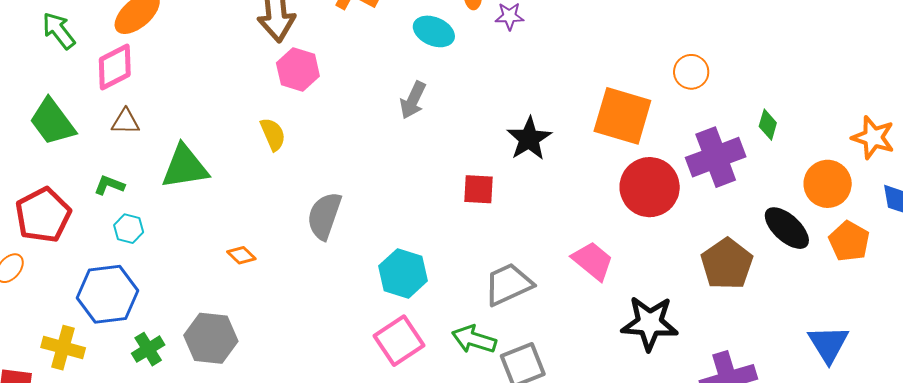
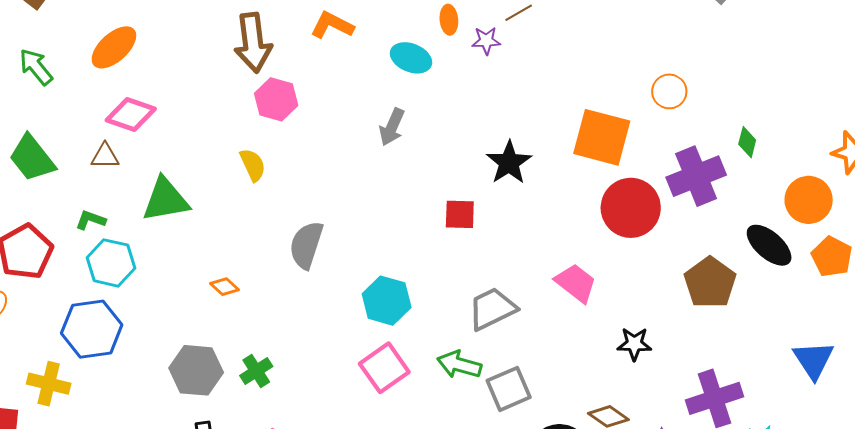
pink diamond: (115, 67) -> (131, 115), moved, turned 48
cyan hexagon: (129, 229) -> (111, 263), size x1.6
black star: (650, 323) -> (634, 344), size x0.6
green cross: (148, 349) -> (256, 371), moved

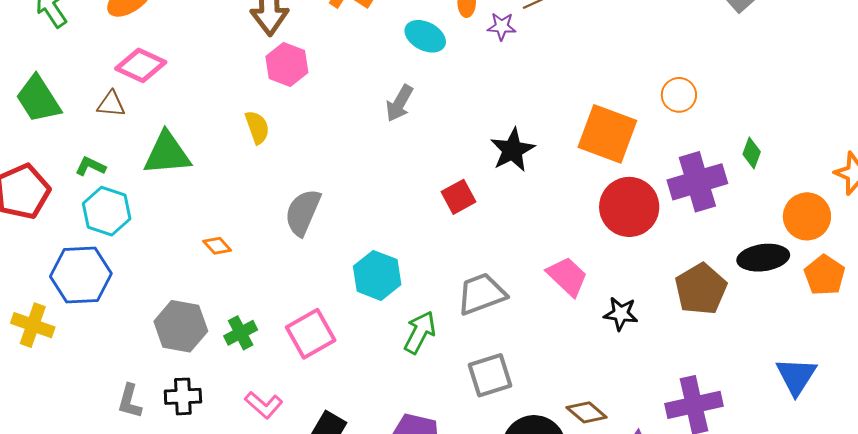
red square: (460, 214) -> (459, 197), turned -36
black ellipse: (769, 245) -> (763, 258), turned -54
black star: (634, 344) -> (621, 314), moved
green arrow: (459, 365) -> (420, 332), moved, turned 96
pink square: (384, 368) -> (311, 334), moved

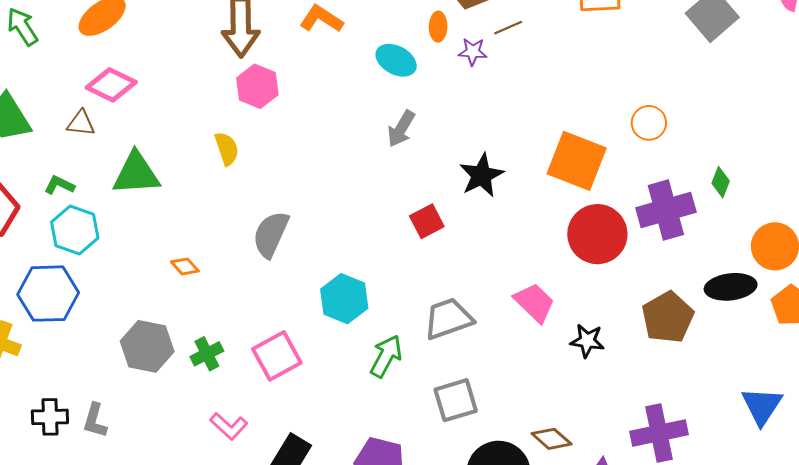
gray arrow: (399, 103) -> (401, 129), moved
black cross: (183, 396) -> (50, 417), moved

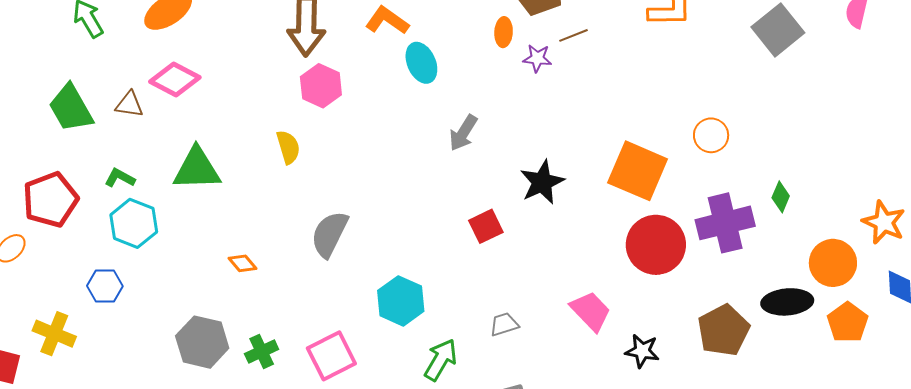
cyan ellipse: (396, 60) -> (421, 63), moved, turned 36
brown triangle: (81, 123) -> (129, 104), moved
blue hexagon: (48, 294) -> (105, 286), size x0.6
gray trapezoid: (448, 319) -> (504, 324), size x0.6

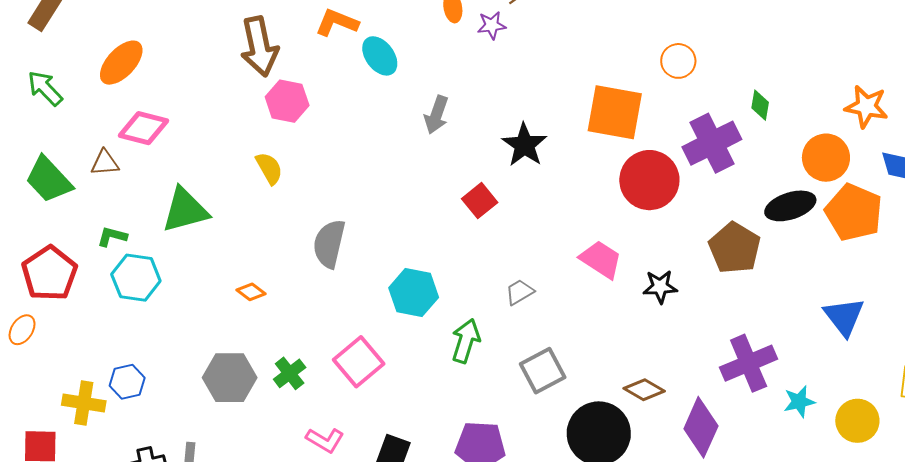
blue hexagon: (105, 286) -> (127, 382), moved
orange pentagon: (848, 322) -> (854, 212), size x1.4

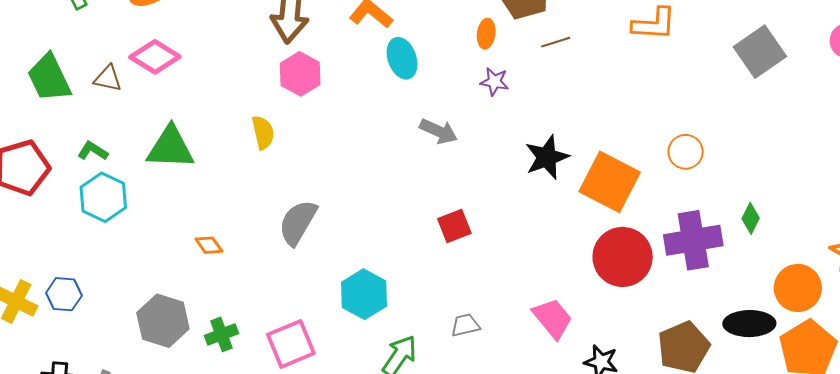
purple star: (492, 25) -> (494, 82), moved
gray arrow: (436, 115) -> (439, 131), turned -102
black star: (524, 145) -> (547, 157), moved

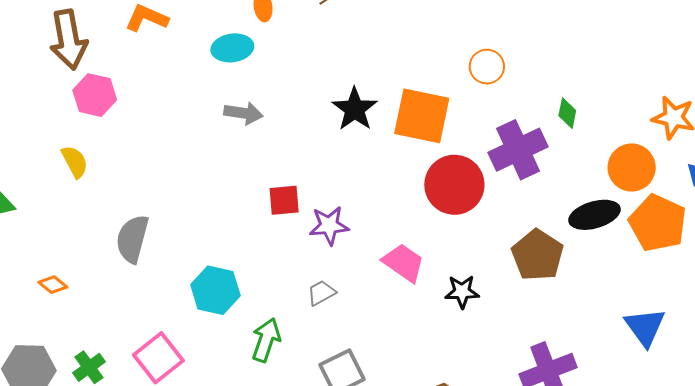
cyan ellipse: (402, 58) -> (232, 48), moved, turned -63
purple star: (494, 82) -> (329, 226), moved, size x1.4
red square: (454, 226) -> (284, 200), turned 32

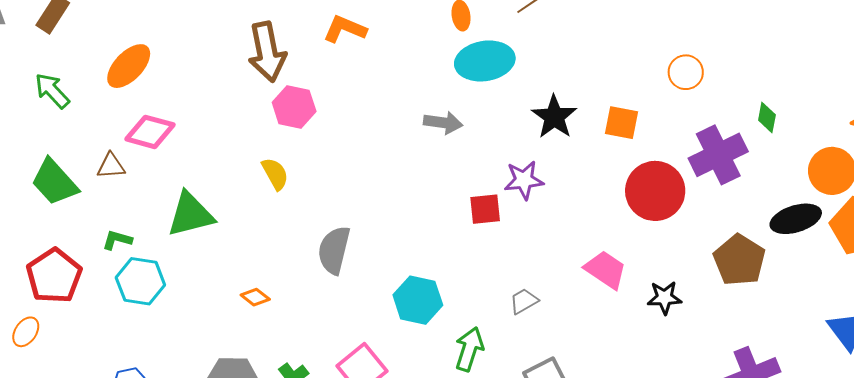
cyan ellipse: (232, 48) -> (485, 61), moved, size x1.4
orange square: (422, 116) -> (621, 123), size x0.6
purple star: (329, 226) -> (524, 180), moved

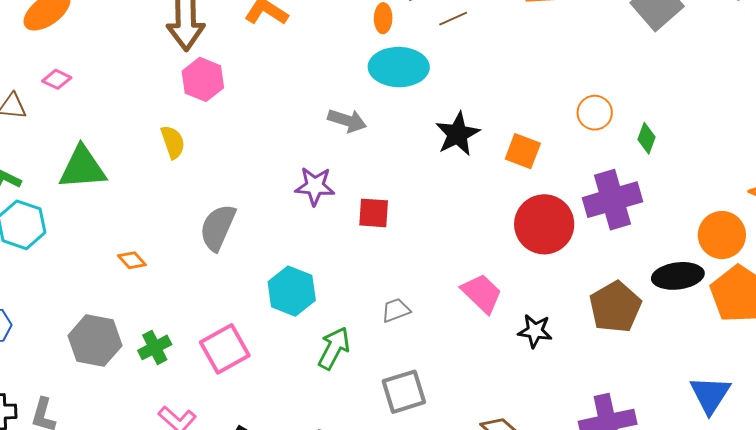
green diamond: (767, 118) -> (647, 138), moved
pink diamond: (150, 132) -> (57, 79), size x0.6
purple star: (524, 180) -> (315, 186), moved

